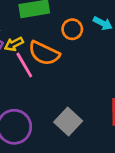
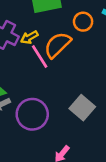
orange semicircle: (44, 53) -> (58, 45), turned 112

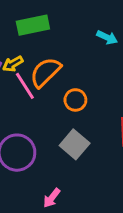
orange circle: (83, 22) -> (75, 100), moved

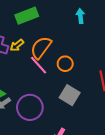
cyan arrow: (107, 37) -> (80, 16), turned -112
pink line: (25, 86) -> (39, 65), moved

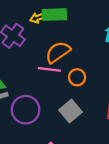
yellow arrow: (17, 45) -> (38, 18), moved
pink line: (39, 65) -> (49, 69), turned -60

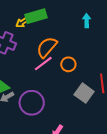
pink line: (49, 69) -> (43, 64), turned -30
gray square: (71, 111) -> (84, 93), moved

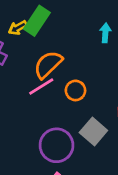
green rectangle: (36, 16) -> (37, 21), turned -45
purple circle: (32, 103) -> (56, 145), moved

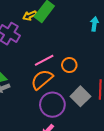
orange semicircle: (48, 65) -> (42, 79), moved

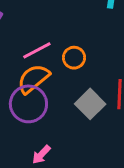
purple circle: (52, 105) -> (28, 104), moved

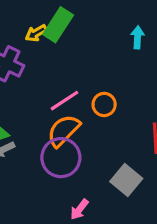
gray square: (90, 104) -> (126, 180), moved

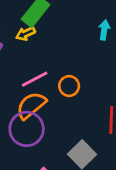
yellow arrow: (36, 33) -> (25, 34), moved

